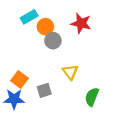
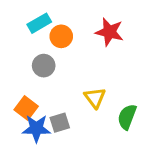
gray circle: (53, 41) -> (44, 66), moved
green semicircle: (92, 97) -> (127, 117), moved
blue star: (14, 99) -> (36, 128), moved

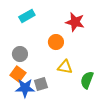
orange circle: (61, 36) -> (56, 42), moved
gray circle: (44, 66) -> (20, 54), moved
yellow triangle: (95, 98) -> (65, 67), turned -42

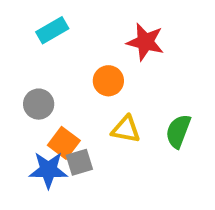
orange square: (18, 74) -> (64, 143), moved
green semicircle: (87, 80) -> (178, 131), moved

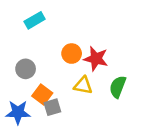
red star: (145, 42) -> (96, 59), moved
blue star: (48, 170) -> (18, 112), moved

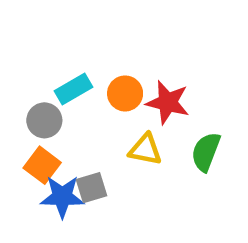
cyan rectangle: (35, 20) -> (73, 89), moved
orange square: (42, 94) -> (42, 165), moved
blue star: (18, 112) -> (62, 197), moved

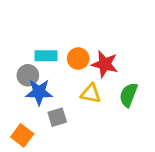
cyan rectangle: (73, 89) -> (46, 56), turned 30
orange square: (42, 165) -> (22, 135), moved
blue star: (62, 197) -> (39, 92), moved

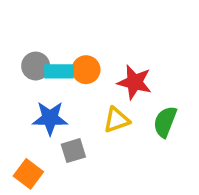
orange circle: (78, 59) -> (86, 70), moved
gray circle: (28, 75) -> (36, 66), moved
yellow triangle: (91, 93) -> (117, 120), turned -30

